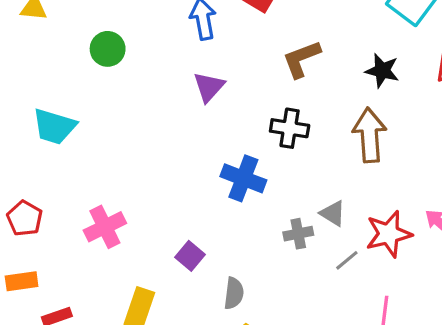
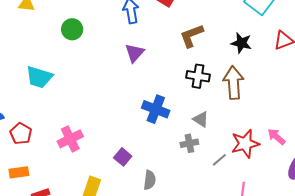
black cross: (290, 128) -> (198, 76), moved
gray triangle: (333, 213) -> (201, 119), moved

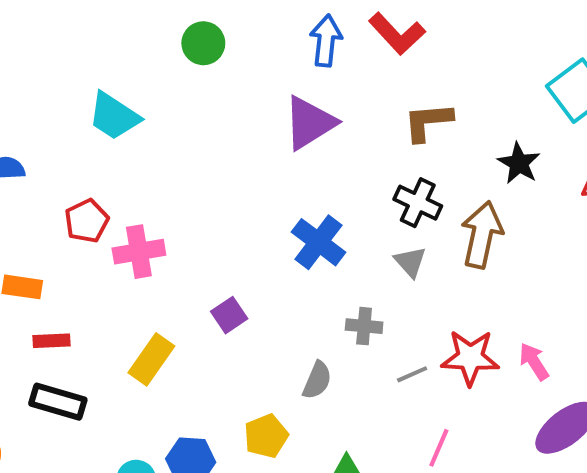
purple triangle: (135, 53) -> (310, 123), size x1.4
gray triangle: (201, 119) -> (410, 262), moved
red pentagon: (21, 134) -> (87, 221), moved
gray semicircle: (150, 180) -> (317, 380), moved

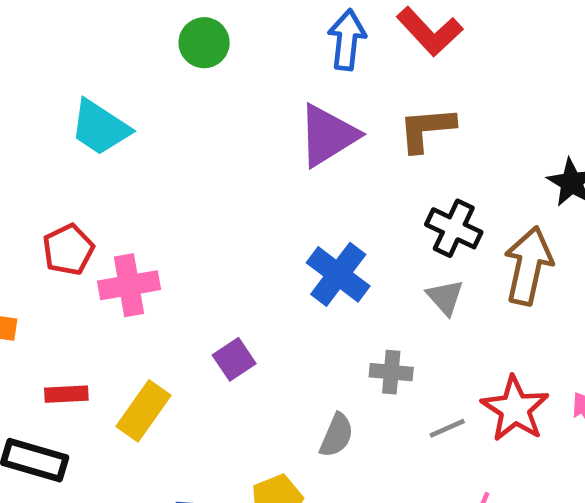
brown L-shape: (428, 122) -> (427, 129), moved
red rectangle: (52, 341) -> (66, 394), moved
red star: (470, 358) -> (515, 409), turned 30

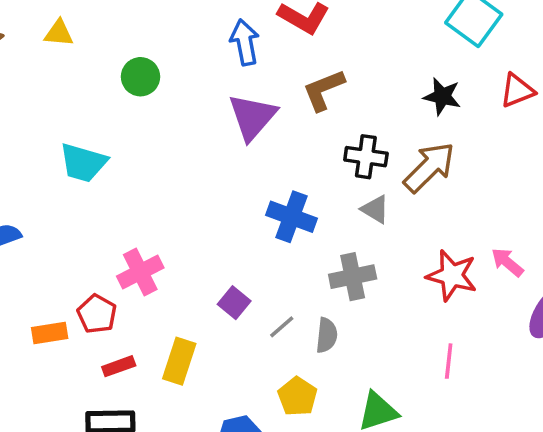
red pentagon: (68, 250) -> (97, 314), moved
brown arrow: (528, 266) -> (429, 167), turned 50
gray cross: (391, 372) -> (353, 277), size x1.4
gray line: (447, 428) -> (282, 327), moved

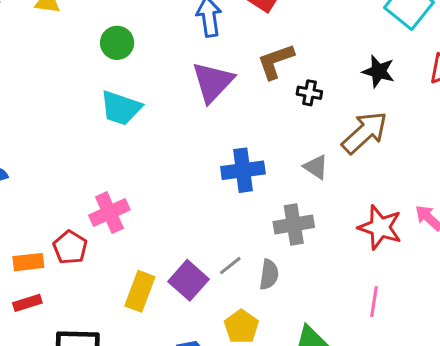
black cross: (366, 157) -> (309, 93), moved, size x0.7
cyan trapezoid: (83, 163) -> (121, 108), moved
blue cross: (291, 217) -> (243, 170), turned -30
purple square: (234, 303) -> (189, 280), moved, size x1.4
red rectangle: (119, 366) -> (27, 303), moved

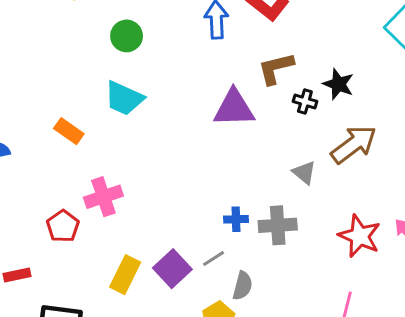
black star: (378, 71) -> (338, 84), moved
purple triangle: (213, 82) -> (234, 108), moved, turned 39
blue cross: (243, 170) -> (236, 219), moved, size x0.6
orange rectangle: (28, 262) -> (69, 131), moved, turned 36
gray semicircle: (269, 275) -> (243, 286), moved

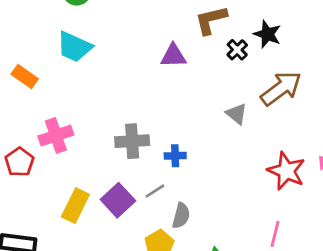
black cross: (305, 101) -> (237, 50), turned 30
purple triangle: (234, 108) -> (173, 56), size x0.7
gray cross: (278, 225) -> (132, 141), moved

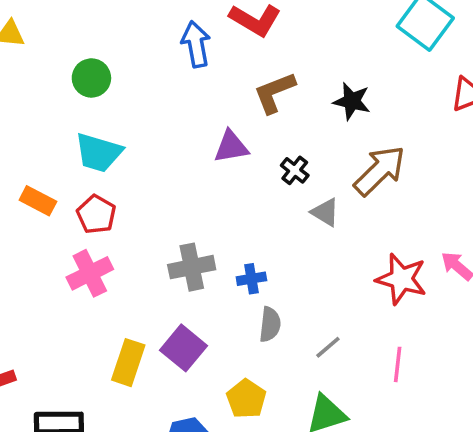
black cross: (237, 50) -> (295, 170), moved
red pentagon: (19, 162) -> (96, 214), moved
gray line: (155, 191) -> (328, 347), moved
gray semicircle: (181, 216) -> (270, 324), moved

